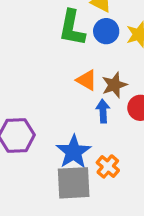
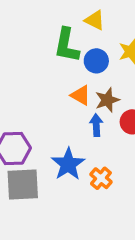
blue circle: (106, 31) -> (96, 61), moved
gray square: (74, 183) -> (23, 184), moved

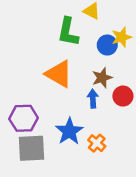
blue circle: (96, 61) -> (107, 45), moved
orange triangle: (81, 95) -> (59, 74), moved, size x1.6

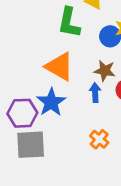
brown star: (102, 78) -> (105, 71), turned 30
blue star: (69, 131) -> (51, 102), moved

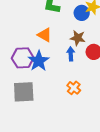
orange triangle: (59, 67) -> (45, 35), size x0.7
purple hexagon: (22, 113) -> (23, 58), moved

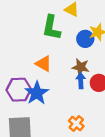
blue arrow: (71, 54) -> (81, 81), moved

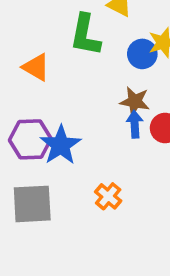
orange triangle: (44, 64) -> (36, 67), moved
orange cross: (76, 123) -> (108, 196), moved

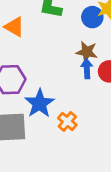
blue star: (61, 145) -> (39, 103), moved

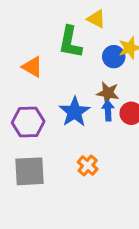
blue star: (39, 103) -> (75, 112), moved

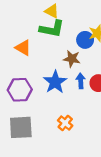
yellow triangle: (96, 19) -> (52, 11), moved
green L-shape: (70, 42) -> (52, 29), turned -90
brown star: (108, 93) -> (72, 59), moved

